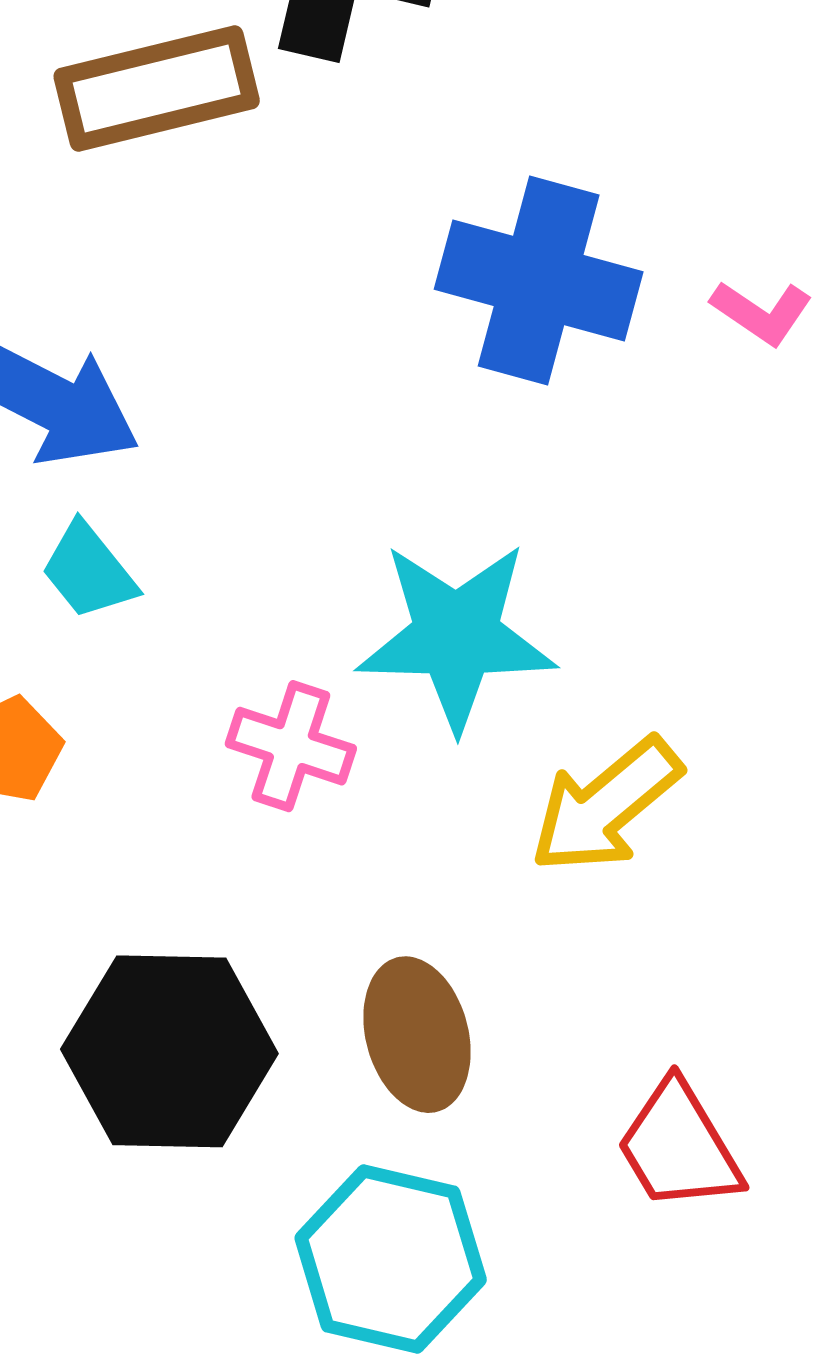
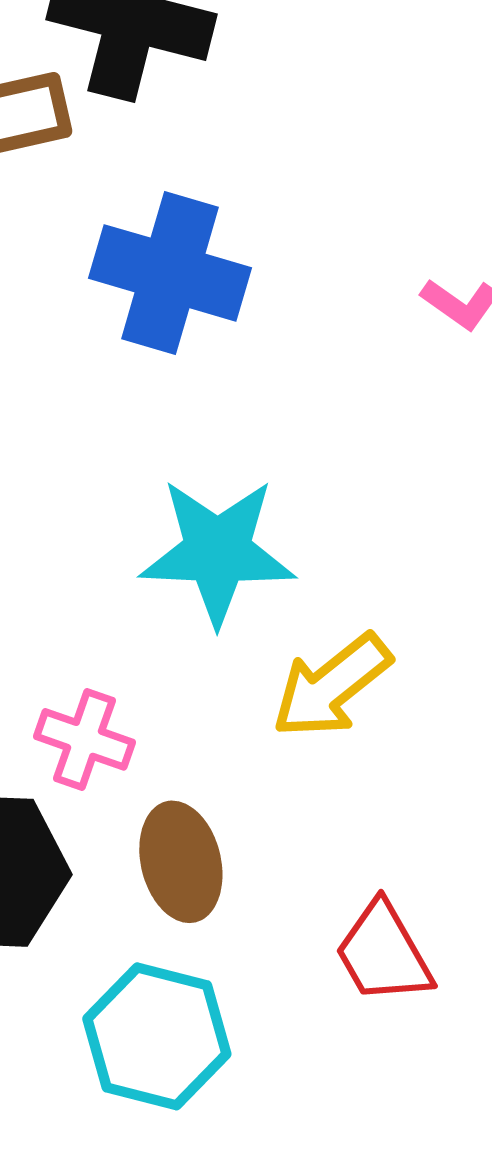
blue cross: (539, 281) -> (170, 273), moved
pink cross: (291, 746) -> (85, 739), moved

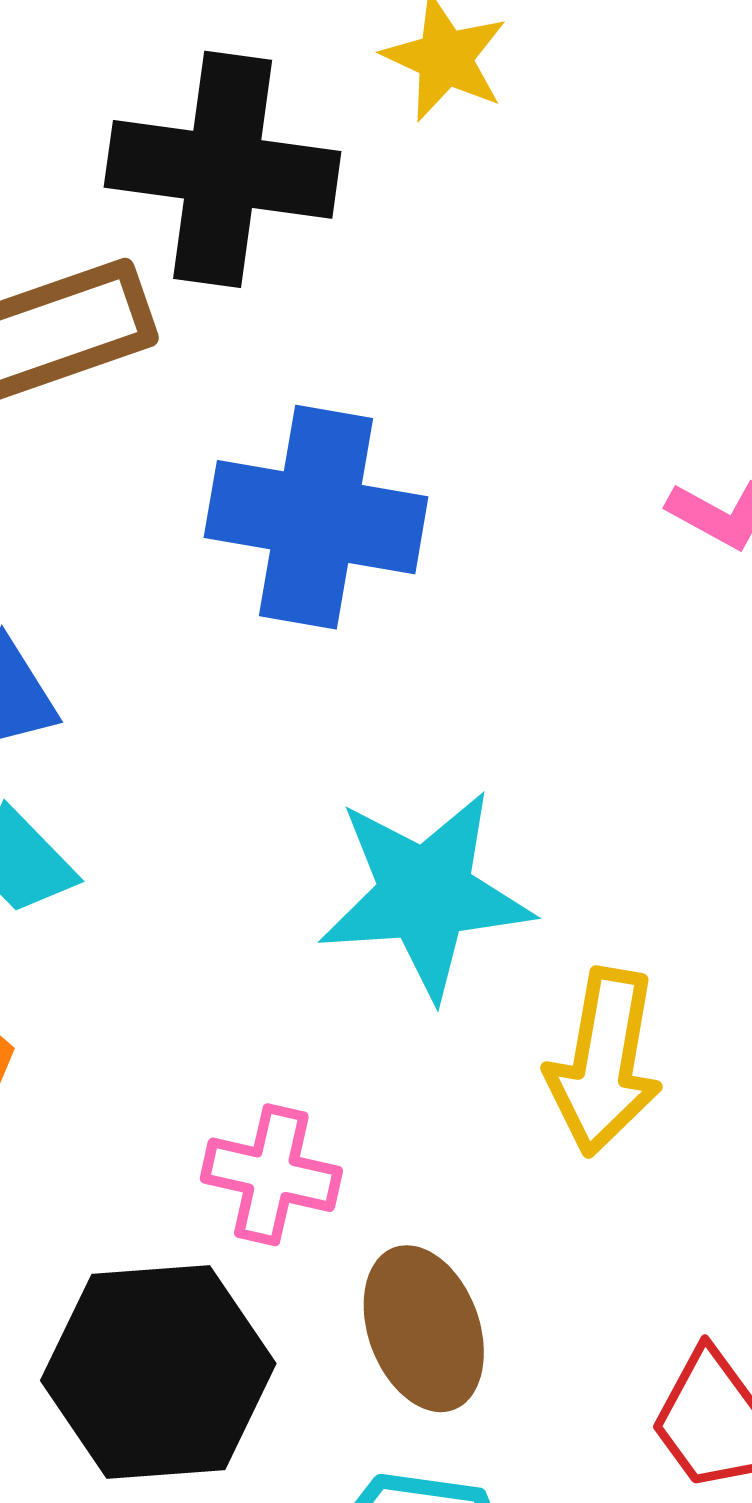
yellow arrow: (332, 686) -> (604, 1062), turned -35

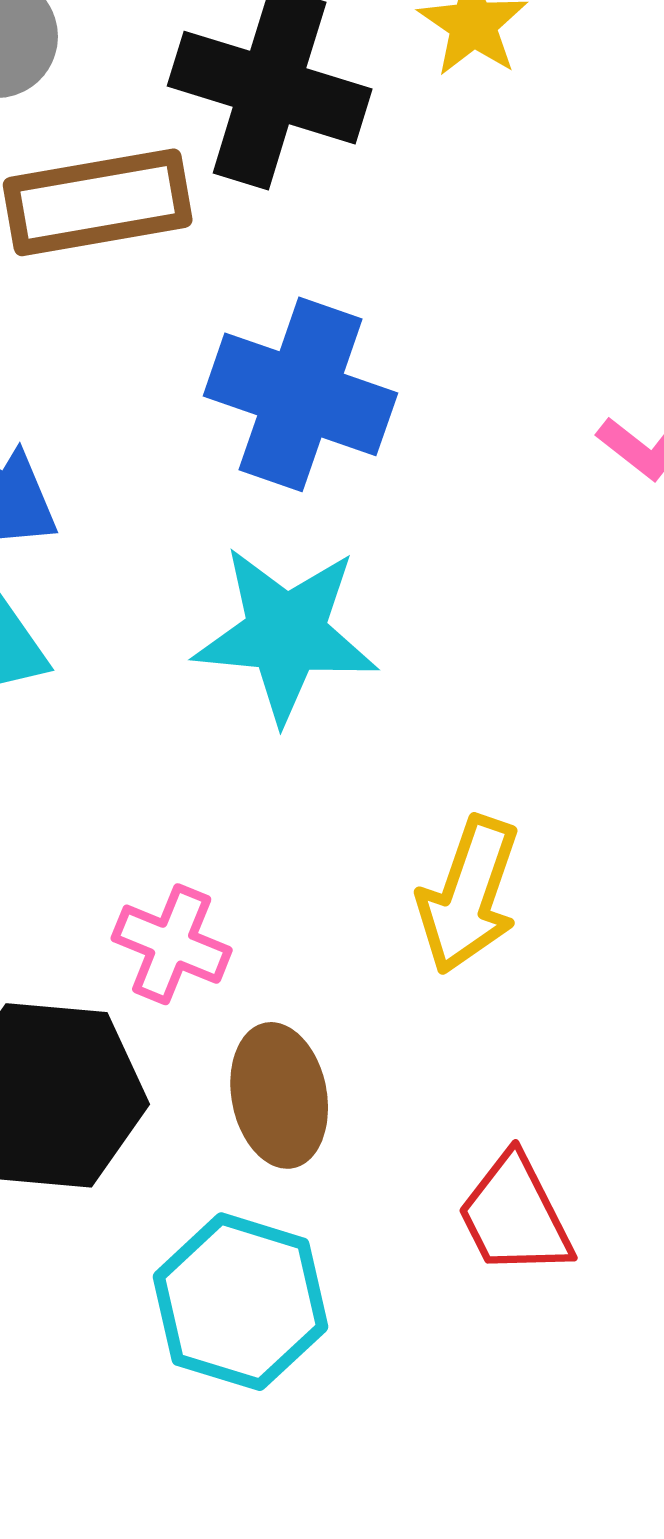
cyan star: (425, 894) -> (286, 634), moved

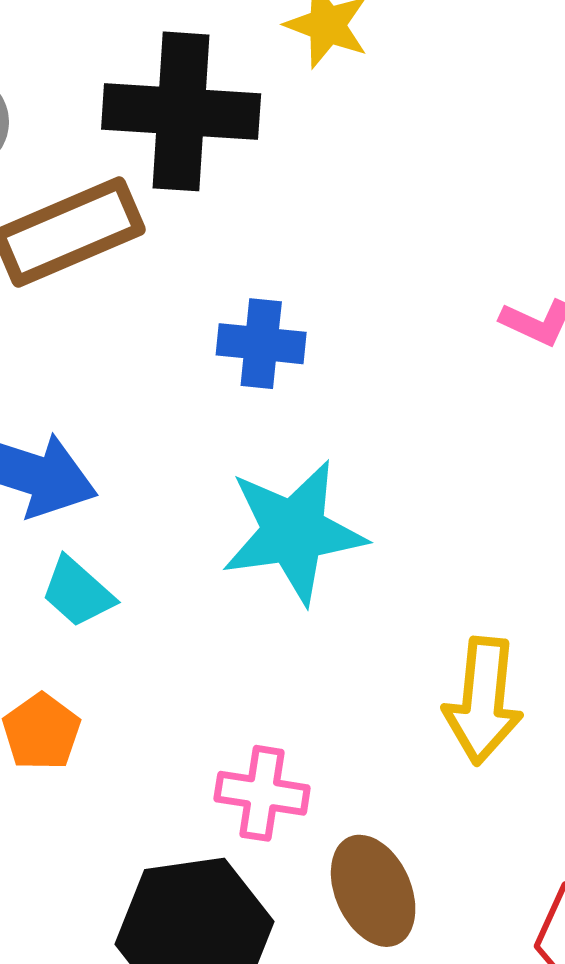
blue cross: (300, 394) -> (261, 344), size x0.6

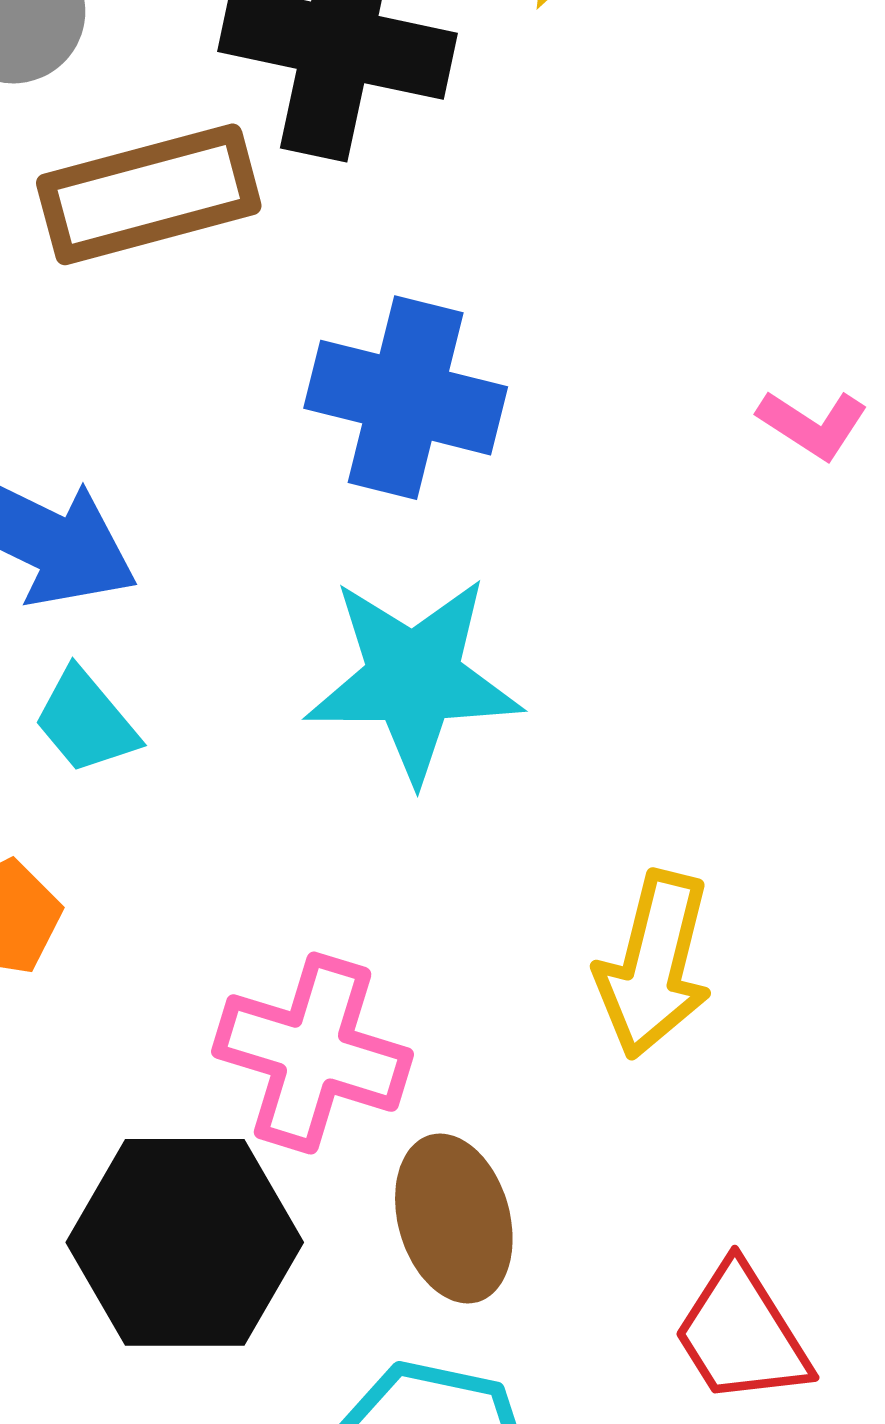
blue cross: (261, 344) -> (406, 398), size x1.5
pink cross: (262, 793) -> (313, 1053), size x1.4

